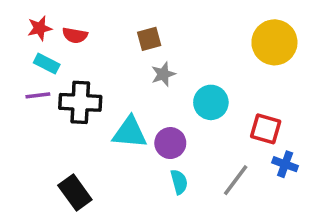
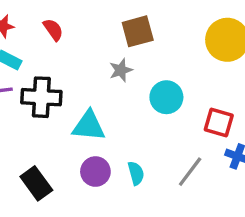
red semicircle: (75, 35) -> (53, 30), moved, turned -135
brown square: (149, 39) -> (138, 31), moved, size x1.4
purple circle: (170, 143) -> (95, 172), moved

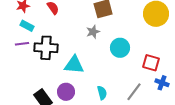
purple circle: (95, 172) -> (66, 92), moved

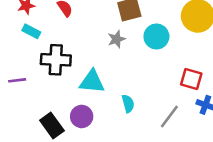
purple line: (22, 44) -> (17, 80), moved
cyan circle: (120, 48) -> (156, 37), moved
cyan semicircle: (102, 93) -> (128, 104), moved

